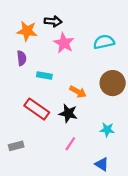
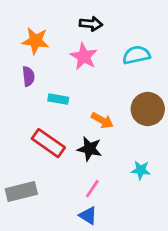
black arrow: (53, 21) -> (91, 24), moved
gray rectangle: (16, 146) -> (21, 191), size x1.5
blue triangle: (102, 164) -> (88, 216), moved

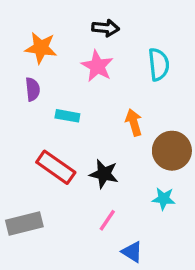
cyan semicircle: (136, 55) -> (159, 64), turned 96
brown circle: (148, 109) -> (172, 151), moved
orange arrow: (102, 120) -> (134, 122), moved, turned -135
blue triangle: (88, 216) -> (132, 252), moved

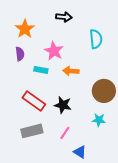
orange star: (41, 48) -> (25, 29), turned 30
pink star: (97, 66) -> (54, 51), moved
orange arrow: (134, 122) -> (71, 71), moved, turned -70
gray rectangle: (24, 224) -> (32, 131), moved

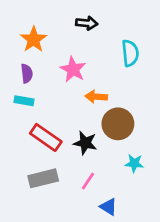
cyan rectangle: (41, 70) -> (24, 101), moved
brown circle: (104, 91) -> (118, 124), moved

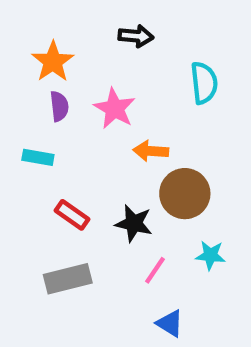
purple semicircle: (27, 73) -> (59, 106), moved
red rectangle: (46, 137) -> (72, 215), size x0.7
pink line: (88, 181) -> (155, 270), moved

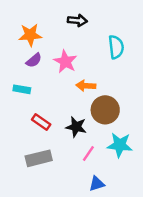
orange star: (53, 62) -> (30, 35), turned 30
purple semicircle: (59, 106) -> (34, 60), turned 56
cyan star: (210, 255) -> (120, 145), size x1.5
blue triangle: (170, 323) -> (97, 184), turned -49

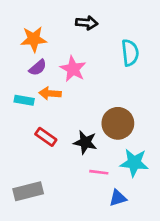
orange arrow: (86, 86) -> (50, 93), moved
pink line: (88, 153) -> (99, 172), turned 63
gray rectangle: (39, 158) -> (28, 191), moved
blue triangle: (97, 184) -> (118, 198), moved

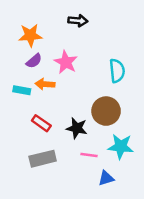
cyan semicircle: (130, 53) -> (117, 71), moved
gray rectangle: (28, 191) -> (43, 159), moved

